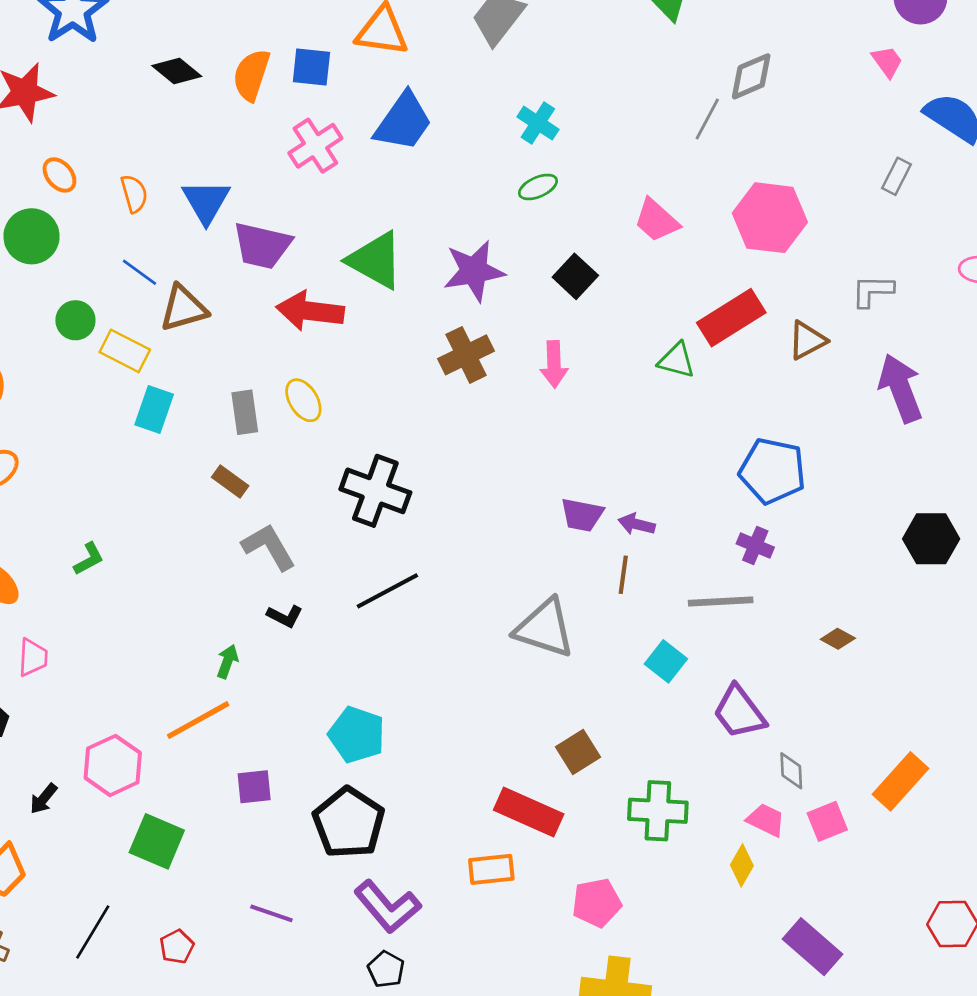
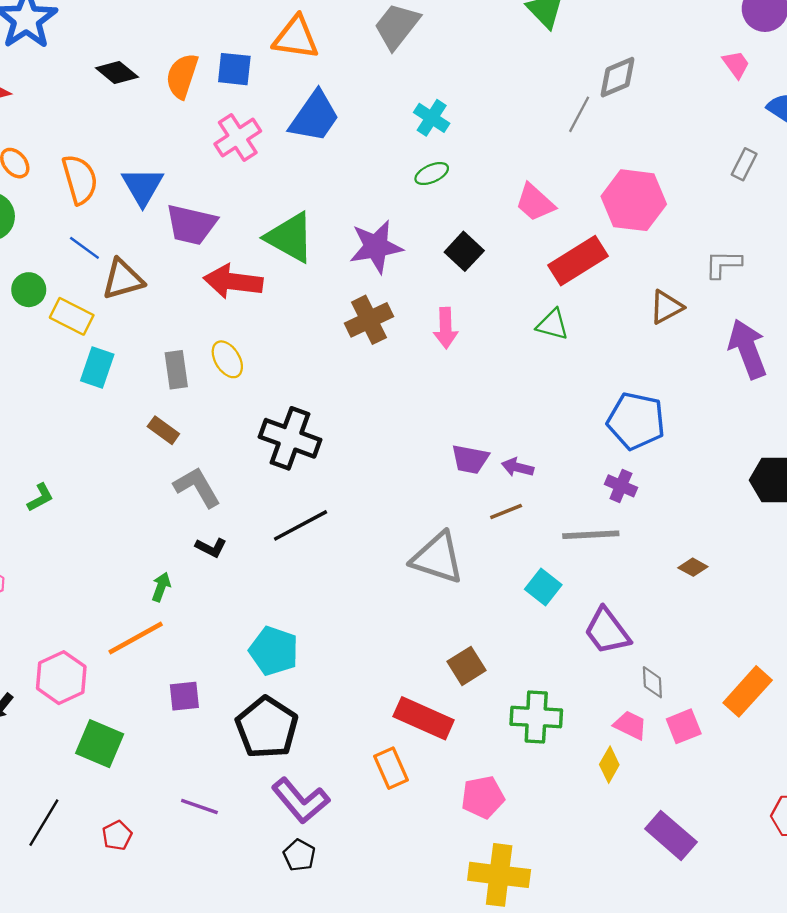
orange semicircle: (134, 194) -> (80, 179), size x1.5
red rectangle: (731, 318) -> (578, 261), moved
brown line: (623, 575) -> (506, 511), turned 60
orange rectangle: (491, 869) -> (391, 768), turned 72

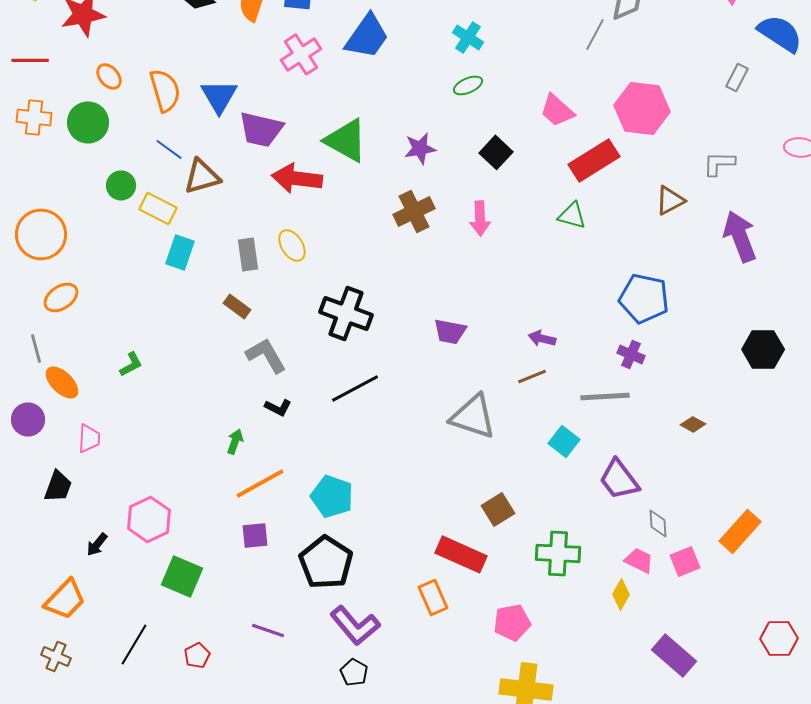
purple star: (376, 247) -> (420, 148), size x0.7
purple trapezoid: (470, 459) -> (450, 331), moved
orange line: (136, 638) -> (260, 483), moved

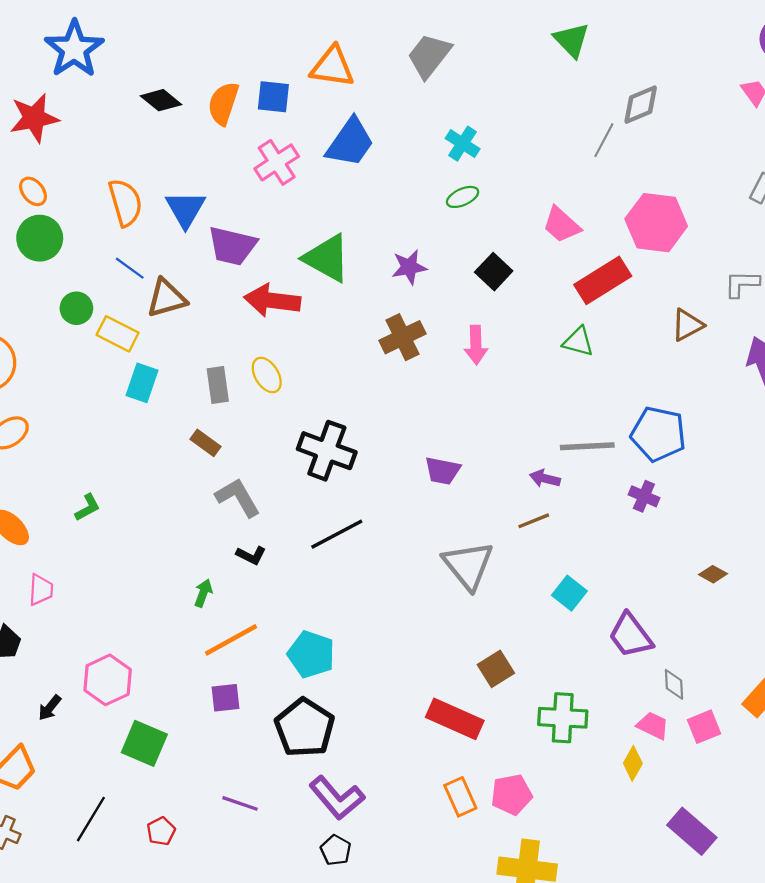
orange ellipse: (109, 76) -> (33, 191), moved
gray line: (605, 396) -> (587, 446), moved
gray triangle: (473, 416) -> (468, 565), turned 33
orange rectangle: (433, 597) -> (460, 797), moved

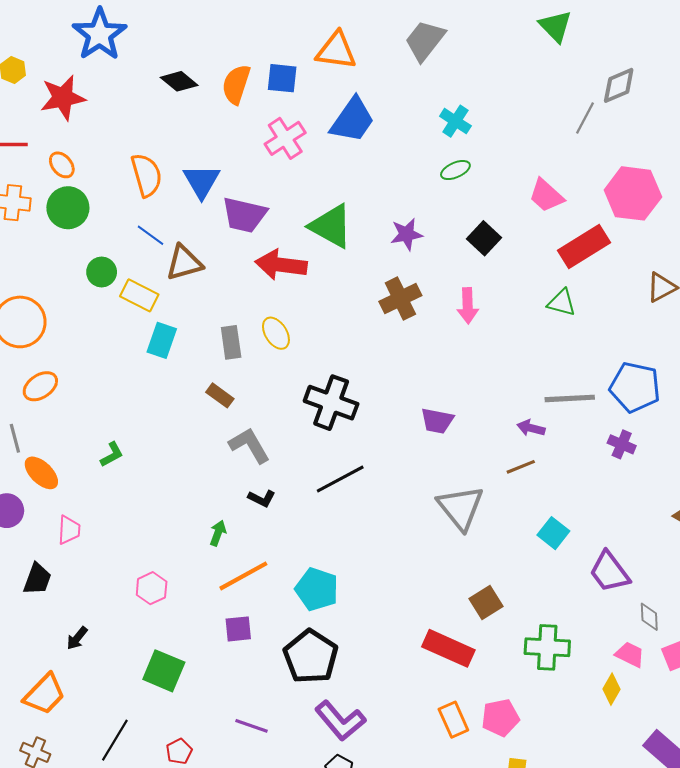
pink hexagon: (108, 680) -> (152, 588), moved, size x0.7

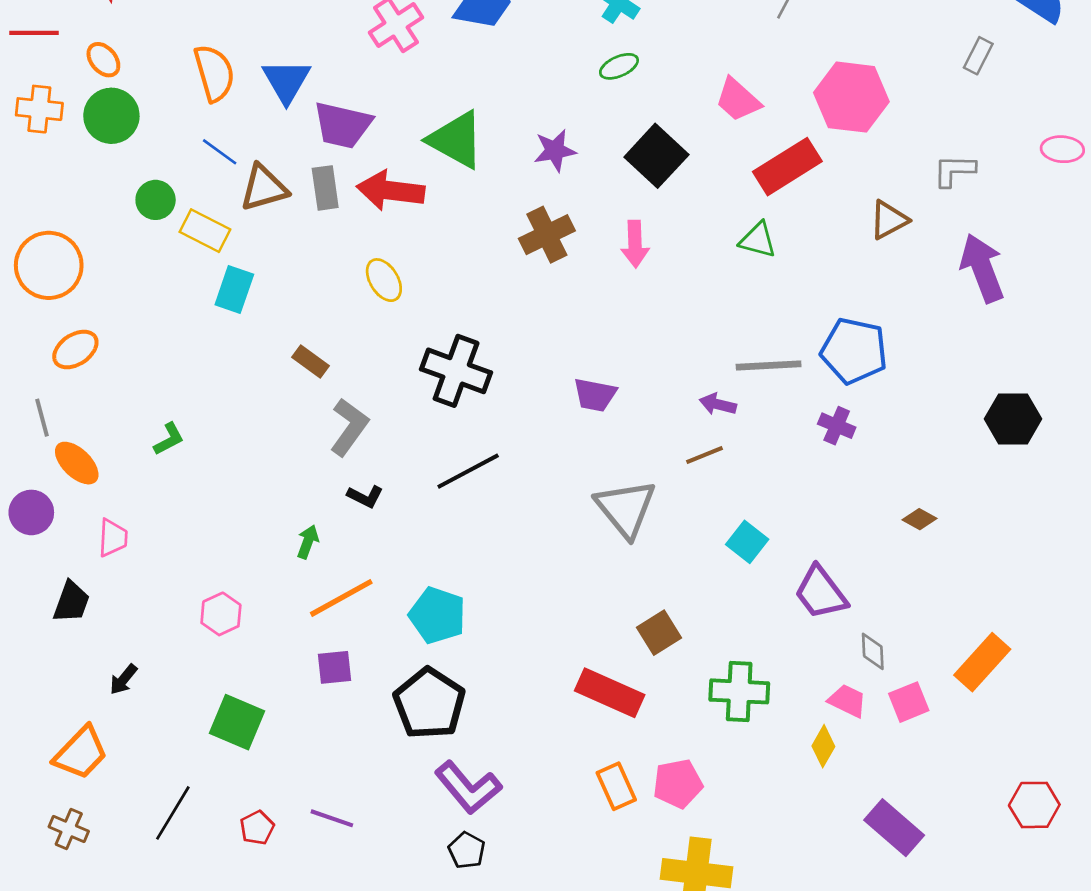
black square: (484, 238) -> (656, 156), size x1.4
gray rectangle: (231, 342) -> (325, 188), moved
gray L-shape: (249, 445) -> (349, 427), turned 66
purple line: (251, 726) -> (332, 818), moved

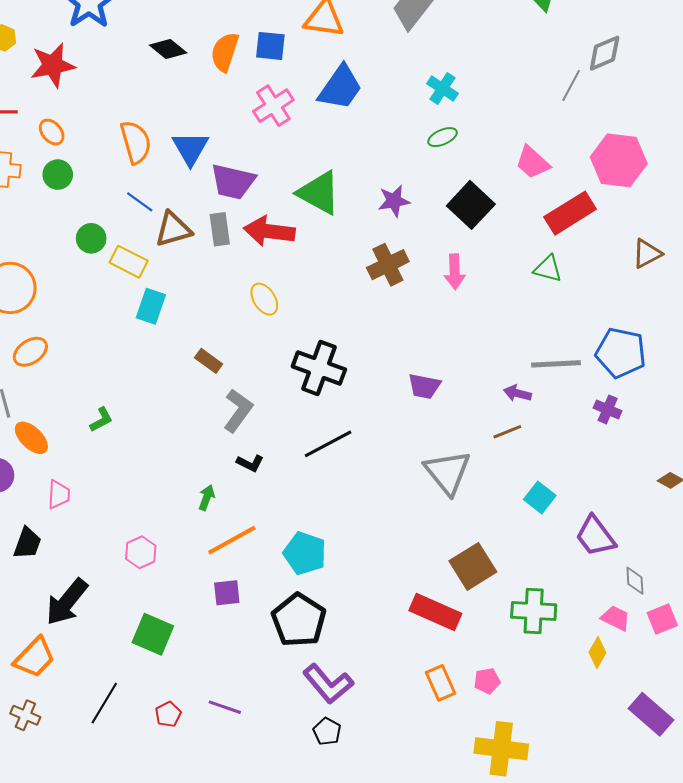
green circle: (111, 116) -> (58, 175), size x0.7
brown square: (659, 633) -> (473, 566), size x1.4
black arrow: (123, 679) -> (67, 602), size x2.0
pink pentagon: (678, 784) -> (487, 681), size x0.7

